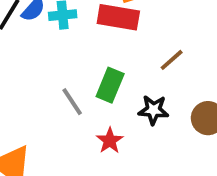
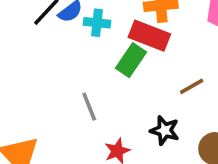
green rectangle: (110, 85) -> (131, 60), moved

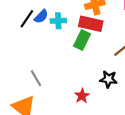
gray line: (89, 107) -> (36, 78), moved

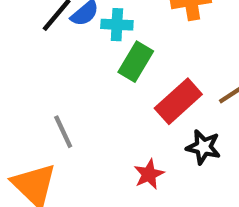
red rectangle: (91, 24) -> (178, 101), moved, turned -60
green rectangle: (82, 40) -> (136, 62), moved

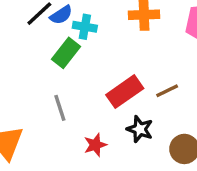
green rectangle: (136, 62) -> (66, 53), moved
gray line: (63, 132) -> (60, 108), moved

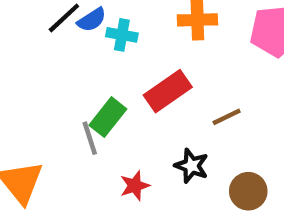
green rectangle: (66, 53) -> (108, 117), moved
red rectangle: (125, 92) -> (168, 91), moved

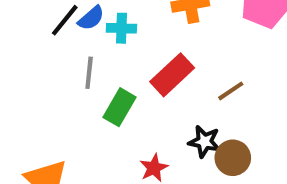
gray line: (90, 138) -> (89, 73), moved, turned 32
brown circle: (248, 191) -> (233, 158), moved

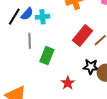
red rectangle: (172, 75) -> (82, 36), moved

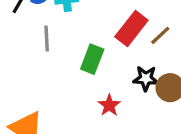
green rectangle: (47, 56) -> (92, 59), moved

